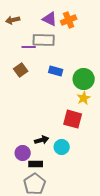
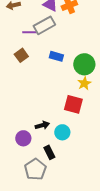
gray rectangle: (44, 40) -> (44, 25), turned -30
black rectangle: (36, 164) -> (49, 152), moved, turned 64

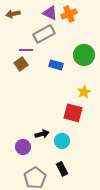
purple line: (29, 32) -> (26, 50), moved
green circle: (84, 64) -> (84, 55), moved
black rectangle: (49, 152) -> (62, 169), moved

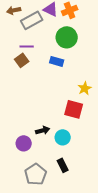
gray rectangle: (44, 34) -> (32, 20), moved
green circle: (84, 55) -> (67, 37), moved

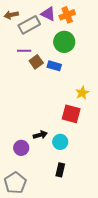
brown square: (22, 60) -> (36, 62), moved
black rectangle: (63, 165) -> (60, 170), turned 40
gray pentagon: (36, 174) -> (15, 183), moved

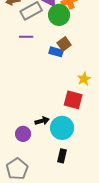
green circle: (64, 42) -> (59, 15), moved
brown square: (36, 62) -> (64, 44), moved
cyan circle: (60, 142) -> (62, 128), size x1.5

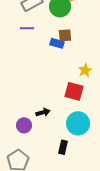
brown square: (64, 44) -> (65, 35), turned 32
cyan circle: (62, 128) -> (78, 123), moved

